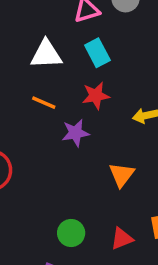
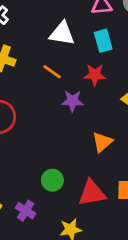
red triangle: (122, 239) -> (92, 193), size x1.5

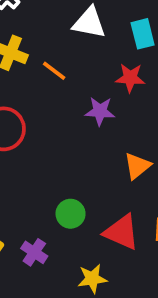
orange line: (52, 72) -> (54, 71), moved
red triangle: (92, 193) -> (122, 232), turned 32

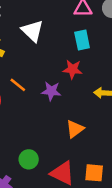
white triangle: (89, 23) -> (33, 31), moved, turned 30
orange line: (54, 71) -> (18, 85), moved

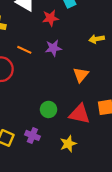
red star: (73, 69) -> (50, 18), moved

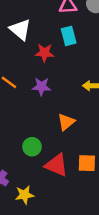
green circle: (49, 109) -> (32, 147), moved
yellow star: (68, 144) -> (24, 195), moved

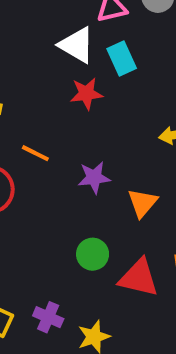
white triangle: (20, 30) -> (77, 45), moved
purple star: (41, 87) -> (94, 177), moved

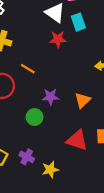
purple star: (94, 177) -> (51, 97), moved
green circle: (93, 254) -> (35, 117), moved

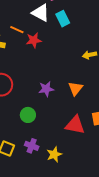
red star: (58, 39) -> (34, 40), moved
orange line: (28, 69) -> (17, 30), moved
green circle: (35, 117) -> (28, 115), moved

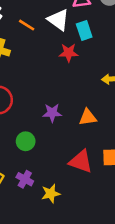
orange line: (17, 30) -> (27, 25), moved
red star: (34, 40) -> (69, 53), moved
orange triangle: (75, 88) -> (88, 117), turned 35

